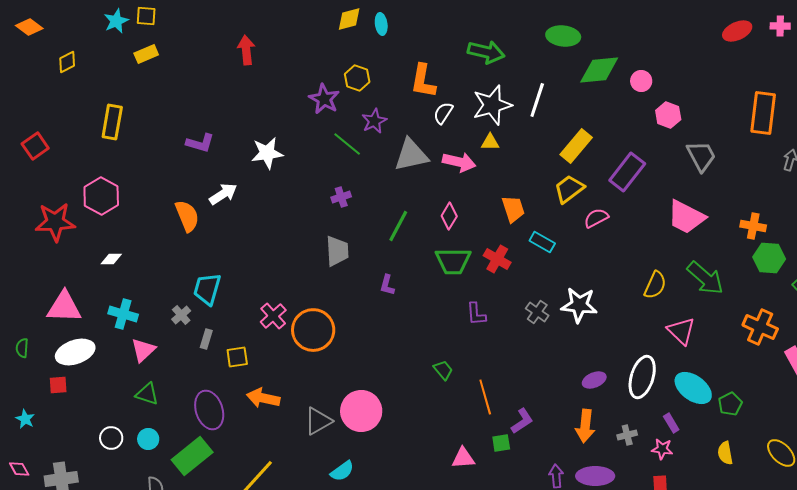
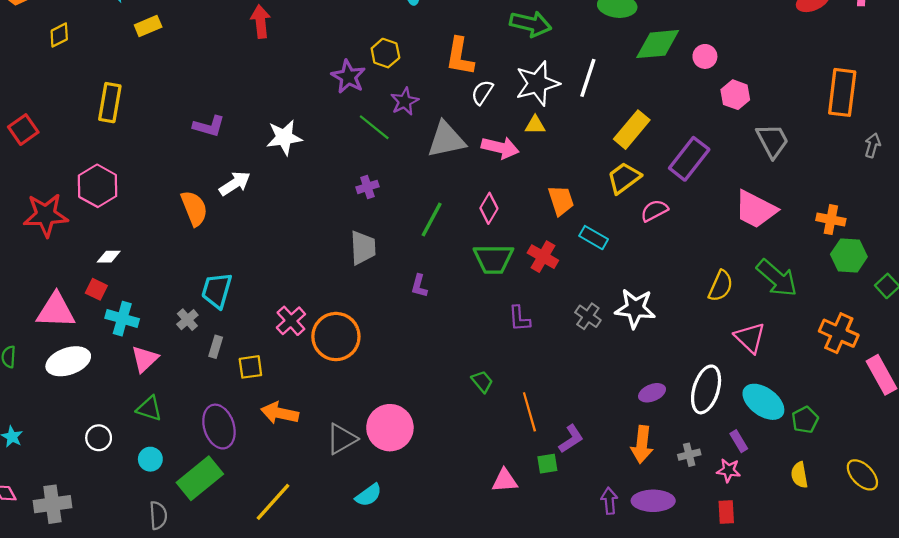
red square: (58, 385) -> (96, 289), moved, turned 30
white circle: (111, 438) -> (99, 438), moved

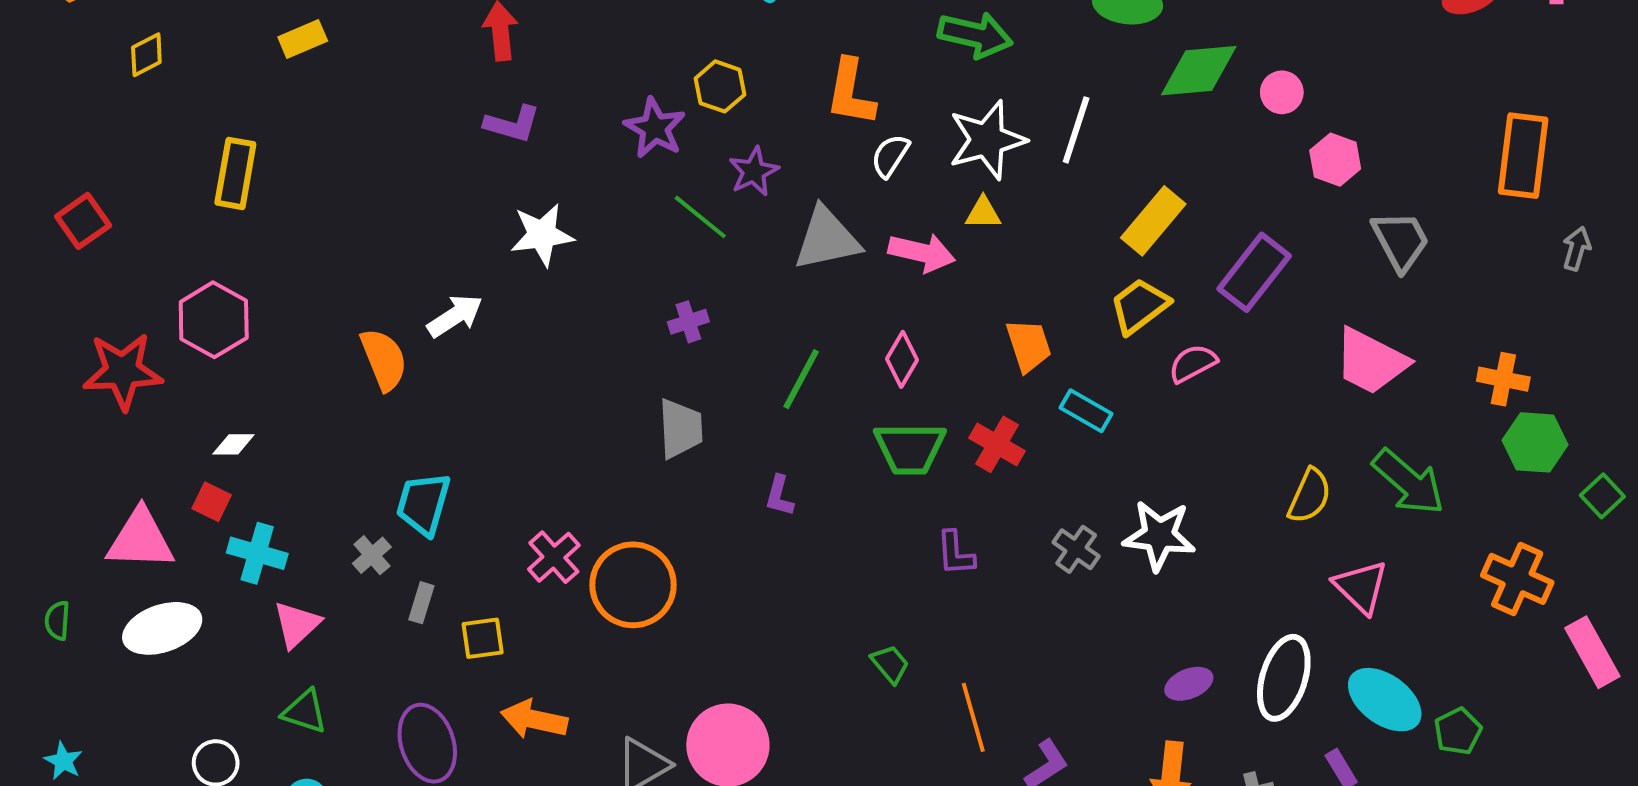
purple L-shape: (209, 126) -> (512, 124), moved

